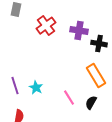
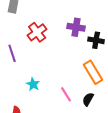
red cross: (46, 26) -> (37, 32), moved
purple line: (15, 86) -> (12, 53), moved

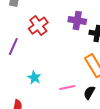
purple line: (12, 53) -> (13, 47), turned 42
pink line: (66, 94) -> (67, 88), turned -70

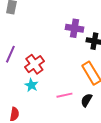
red cross: (38, 26) -> (34, 64), moved

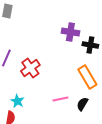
cyan star: (31, 85) -> (17, 101), moved

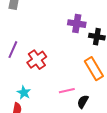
black semicircle: (82, 104) -> (83, 102), moved

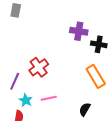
purple line: (13, 50) -> (15, 81), moved
pink line: (67, 91) -> (49, 98), moved

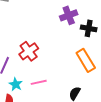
purple cross: (79, 31) -> (69, 15), turned -30

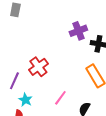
pink line: (39, 82) -> (60, 98), moved, turned -42

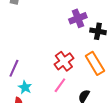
red cross: (38, 67) -> (64, 61), moved

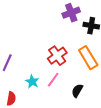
cyan star: (25, 87) -> (32, 82), moved

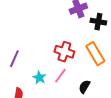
red cross: (57, 56) -> (64, 52), turned -36

